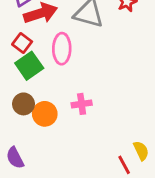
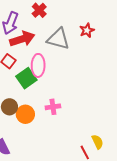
green square: (29, 66) -> (26, 78), moved

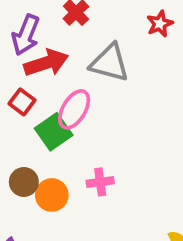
red star: (87, 30) -> (160, 24), moved
pink ellipse: (38, 65) -> (74, 109), turned 30

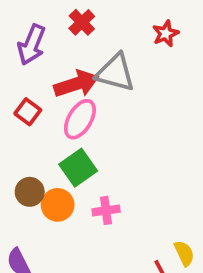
red arrow: (46, 63) -> (76, 84), moved
green square: (54, 132) -> (78, 168), moved
pink cross: (100, 182) -> (106, 210), moved

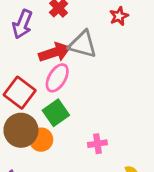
red square: (28, 112) -> (20, 93), moved, size x1.6
brown circle: (30, 192) -> (21, 130), size x1.6
pink cross: (106, 210) -> (97, 144), moved

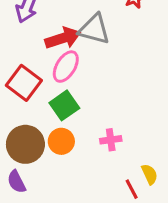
brown circle: (21, 130) -> (25, 144), moved
orange circle: (41, 140) -> (61, 141), moved

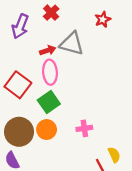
red arrow: (63, 38) -> (48, 50), size x0.6
pink ellipse: (66, 67) -> (50, 72), turned -35

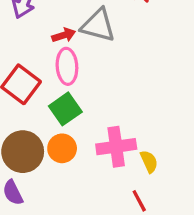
pink cross: (84, 128) -> (116, 147), size x1.6
yellow semicircle: (114, 155) -> (149, 161), moved

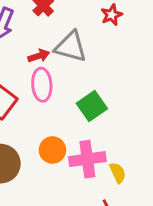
green square: (65, 109) -> (92, 106), moved
orange circle: (62, 148) -> (52, 150), moved

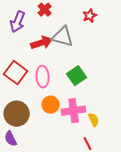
red arrow: (39, 56) -> (42, 43), size x1.5
pink ellipse: (42, 85) -> (43, 77), moved

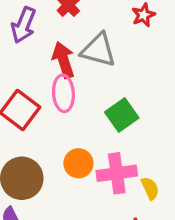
red arrow: (42, 43) -> (63, 60), turned -90
pink ellipse: (43, 77) -> (63, 93), moved

